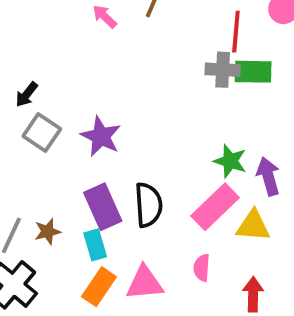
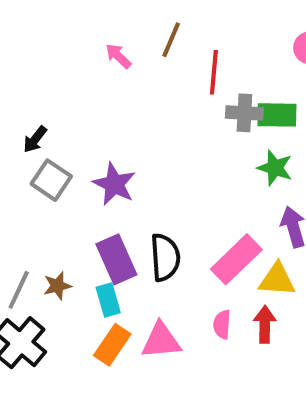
red line: (236, 32) -> (214, 72), moved
green star: (230, 161) -> (275, 168), moved
red arrow: (253, 294) -> (265, 324), moved

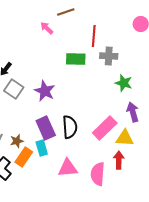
brown line: (171, 40) -> (66, 12), moved, turned 48
green rectangle: (277, 115) -> (76, 59), moved
pink semicircle: (222, 324) -> (98, 174), moved, size x1.6
orange rectangle: (112, 345) -> (24, 157), moved

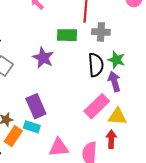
purple star: (45, 91) -> (43, 58), moved
purple arrow: (133, 112) -> (114, 81), moved
black semicircle: (70, 127) -> (96, 65), moved
cyan rectangle: (42, 148) -> (32, 127), turned -56

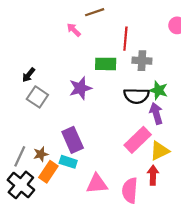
purple star: (43, 58) -> (80, 88), turned 30
black semicircle: (96, 65) -> (136, 96), turned 95
yellow triangle: (117, 116) -> (160, 151), turned -30

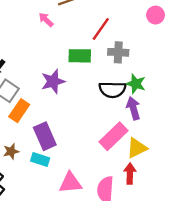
red line: (125, 39) -> (101, 29), turned 30
orange rectangle: (48, 172) -> (19, 111), moved

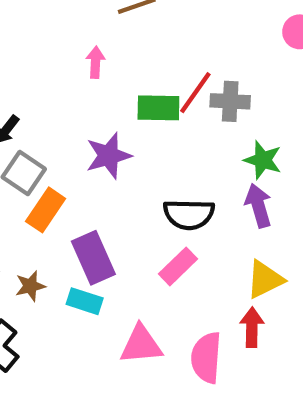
pink arrow: (46, 20) -> (95, 62), moved, turned 49
red line: (101, 29) -> (195, 93), moved
black semicircle: (112, 90) -> (189, 214), moved
pink rectangle: (114, 136) -> (178, 266), moved, size x0.7

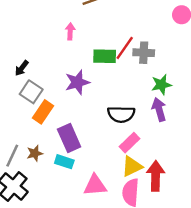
green star: (263, 160) -> (161, 85), turned -30
pink rectangle: (178, 266) -> (129, 143), moved
yellow triangle: (265, 279) -> (132, 166), moved
red arrow: (252, 327) -> (156, 176), size x1.4

